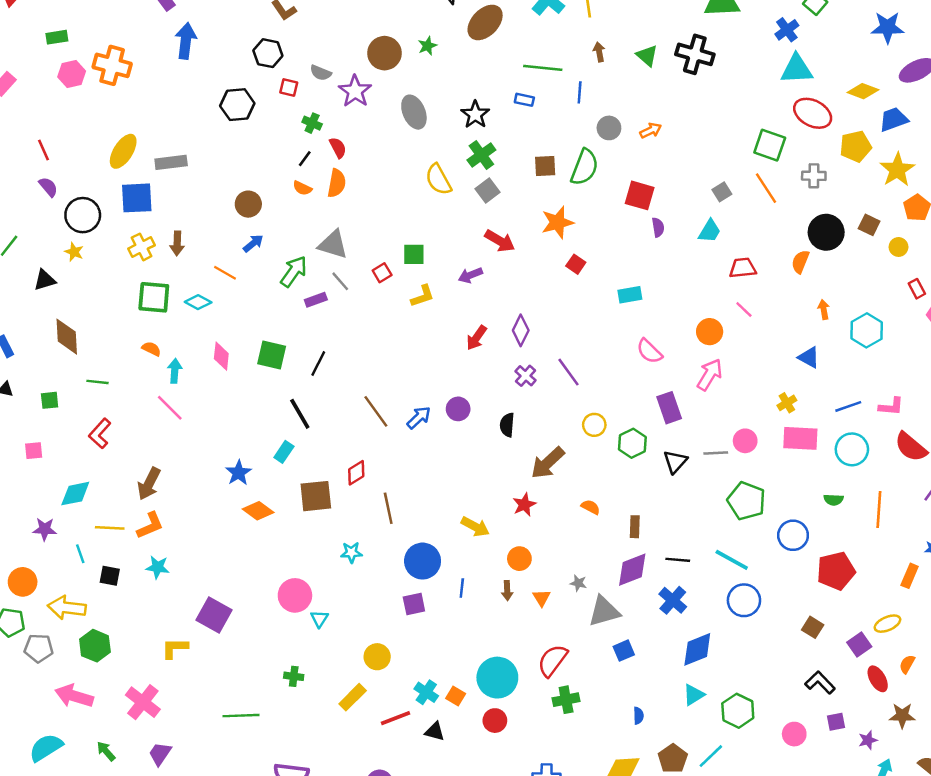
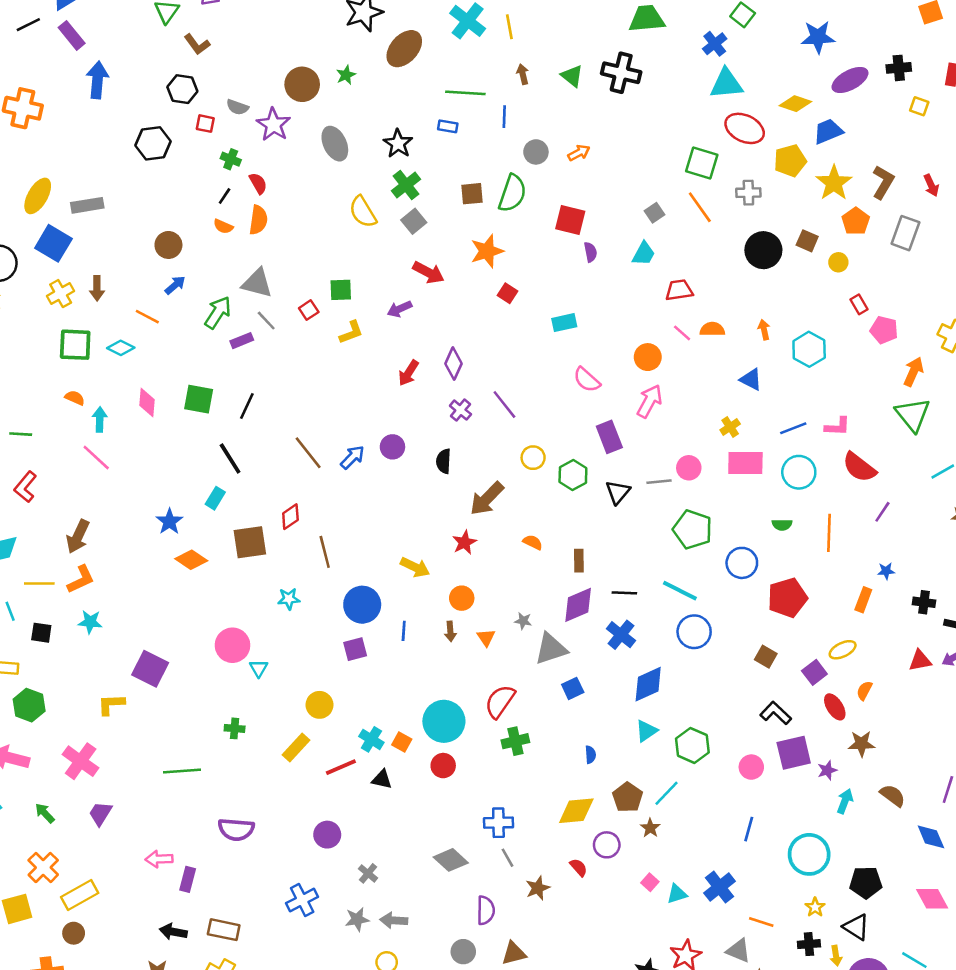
blue square: (137, 198) -> (53, 243), turned 36
orange semicircle: (800, 262) -> (712, 329), moved, turned 70
purple square: (836, 722) -> (794, 753), size x1.8

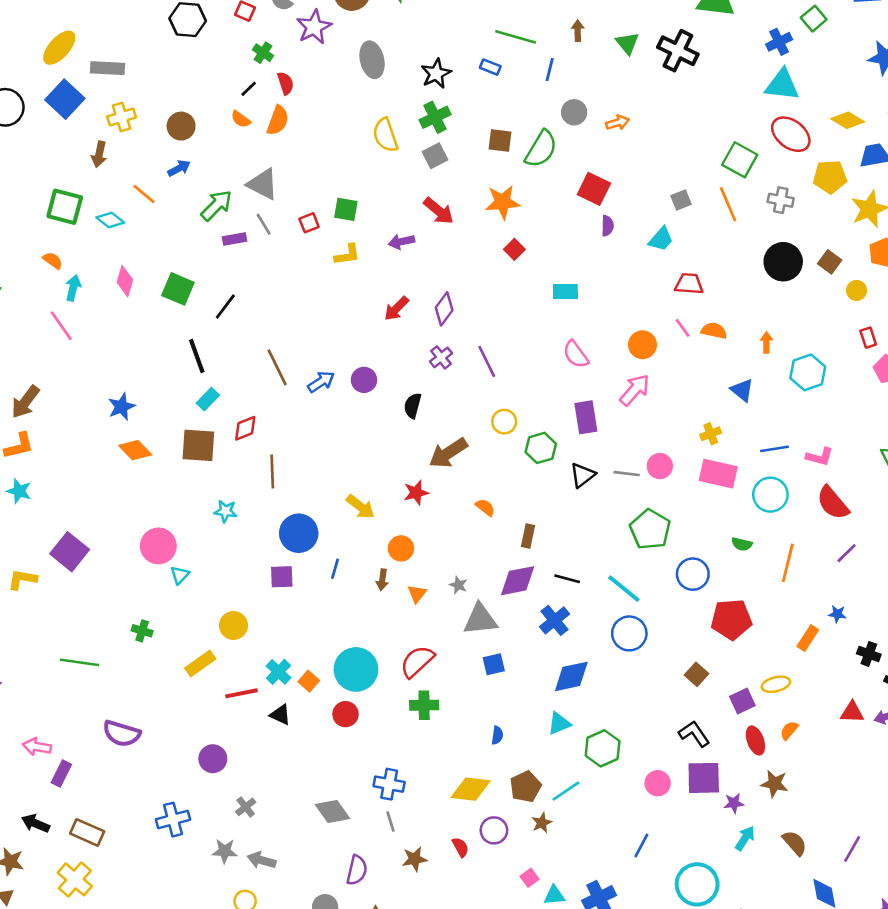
yellow cross: (61, 294) -> (122, 117), moved
cyan rectangle: (215, 498) -> (208, 399), moved

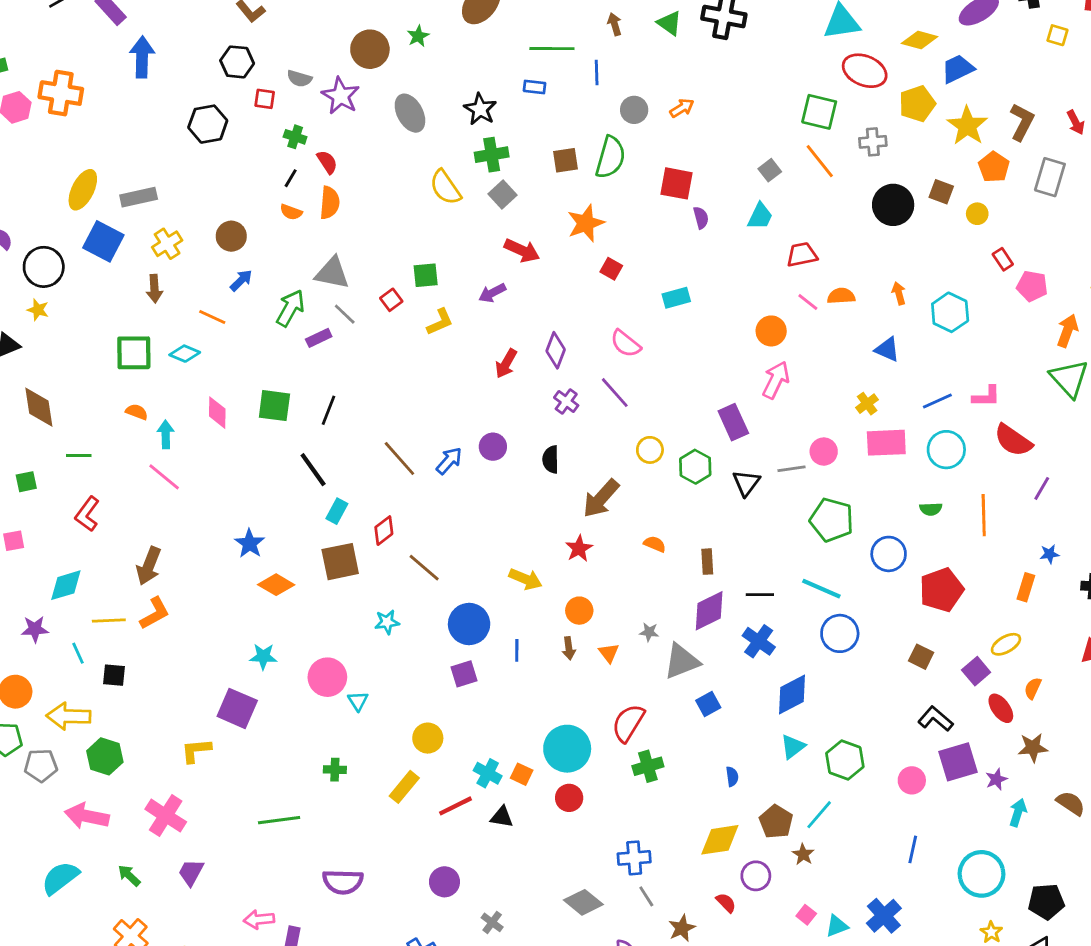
green cross: (435, 117) -> (492, 155), turned 32
pink semicircle: (576, 354) -> (626, 344), moved
brown line: (272, 471) -> (424, 568), turned -32
cyan star: (19, 491) -> (263, 657), moved

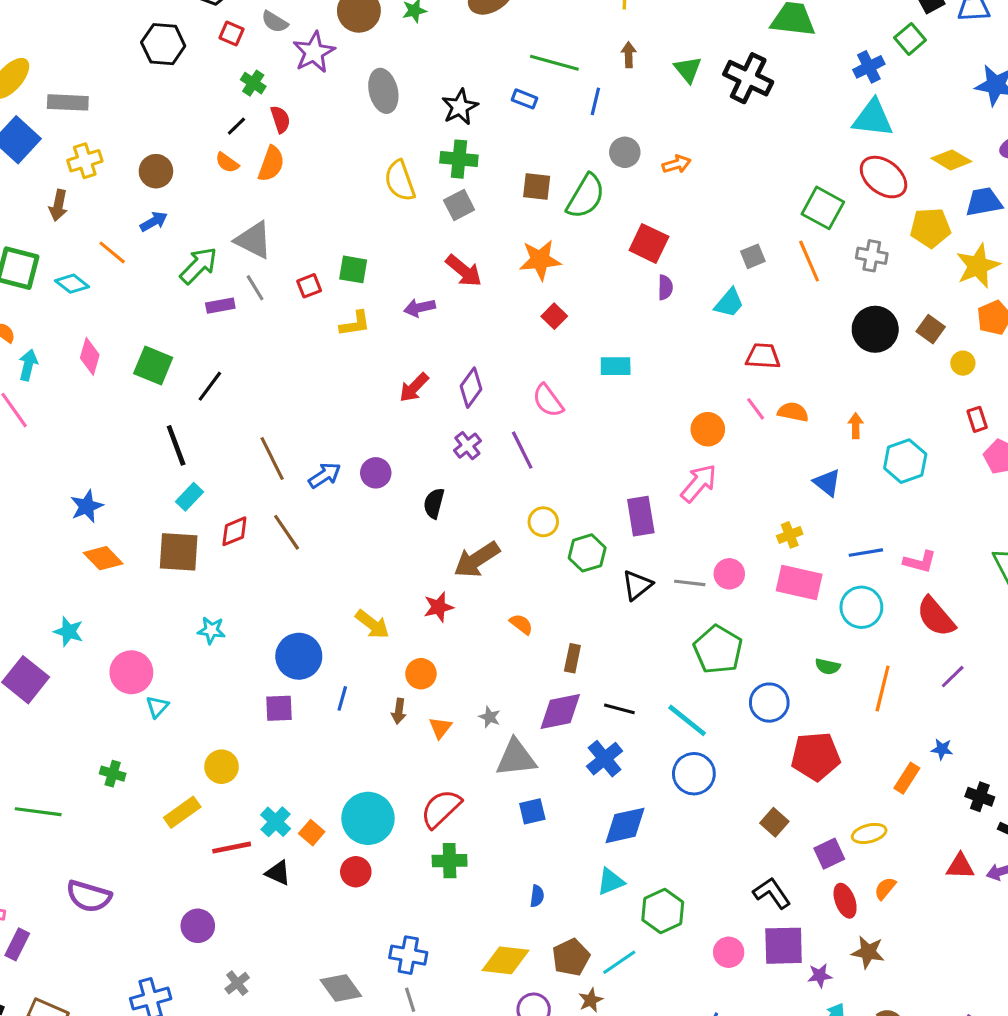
brown line: (424, 568) -> (287, 532), moved

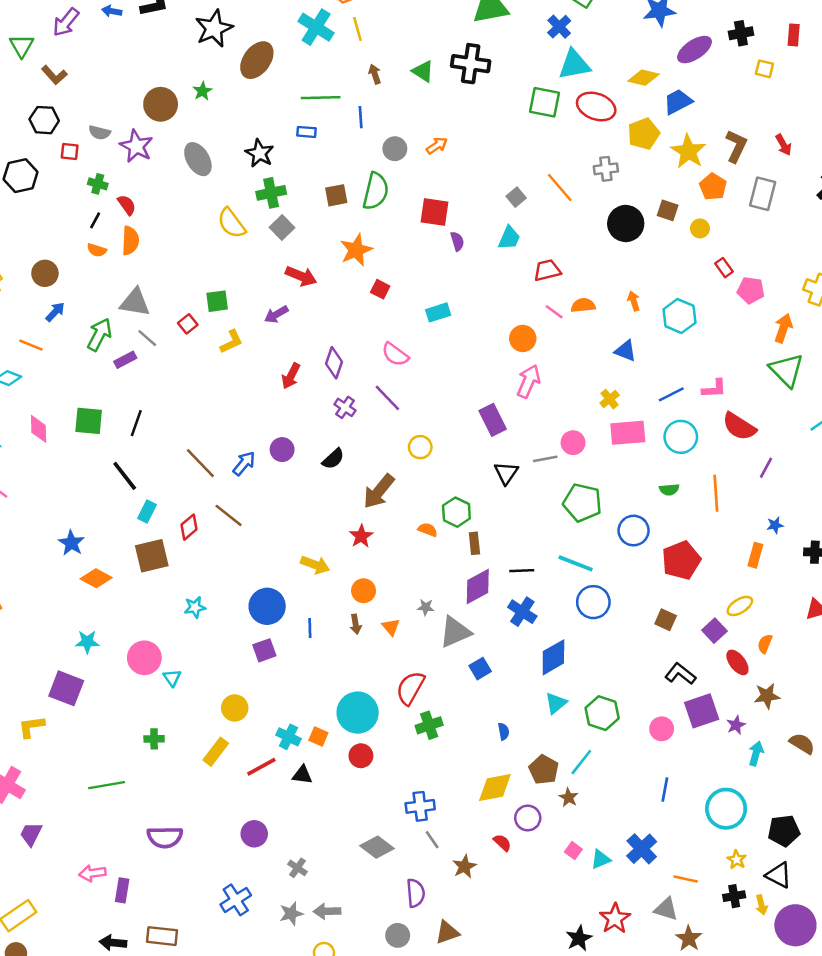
green square: (823, 208) -> (544, 102), moved
black semicircle: (434, 503) -> (333, 459), turned -130
green hexagon: (587, 553) -> (456, 512), moved

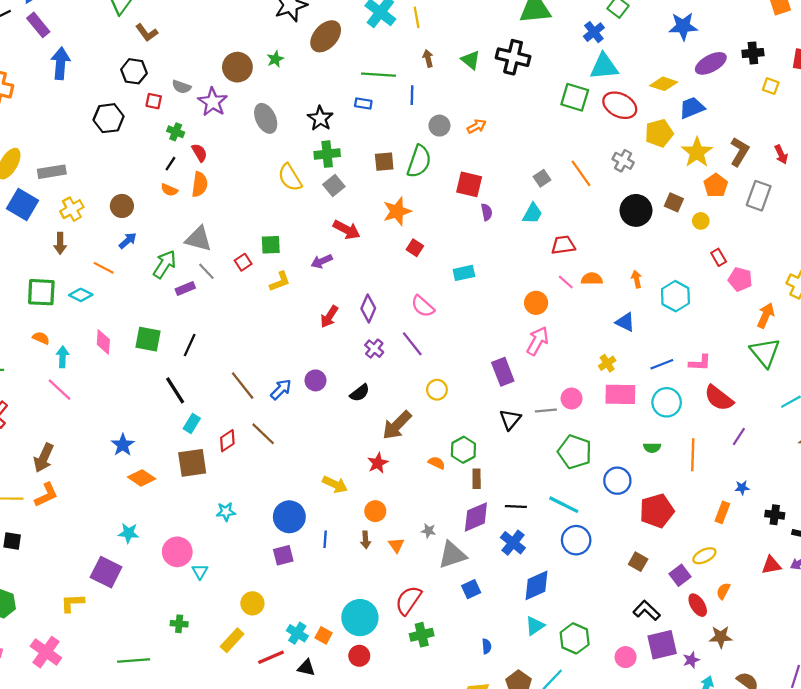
gray cross: (606, 169) -> (623, 161), turned 30

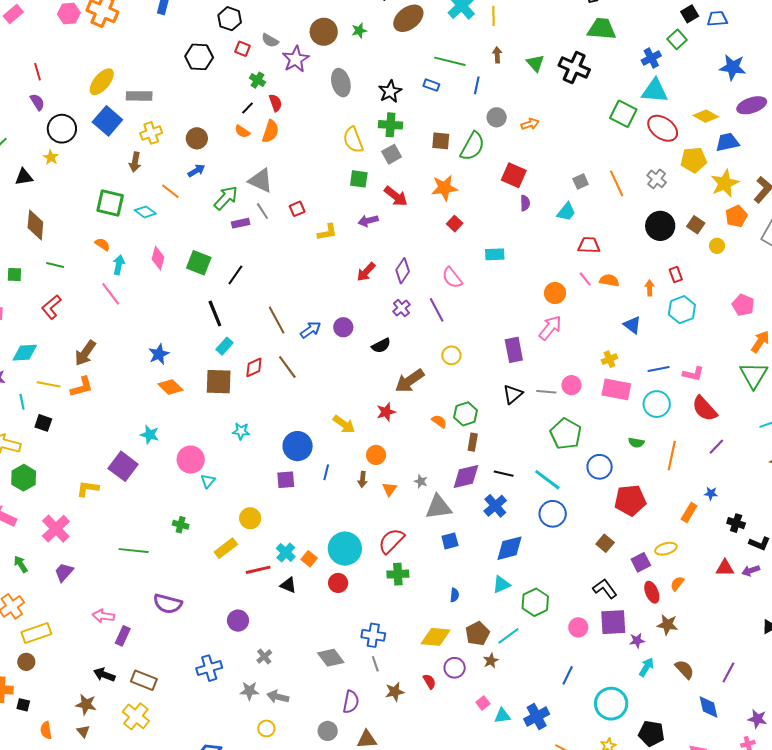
green square: (271, 245) -> (359, 179), moved
red rectangle: (719, 257) -> (676, 274), moved

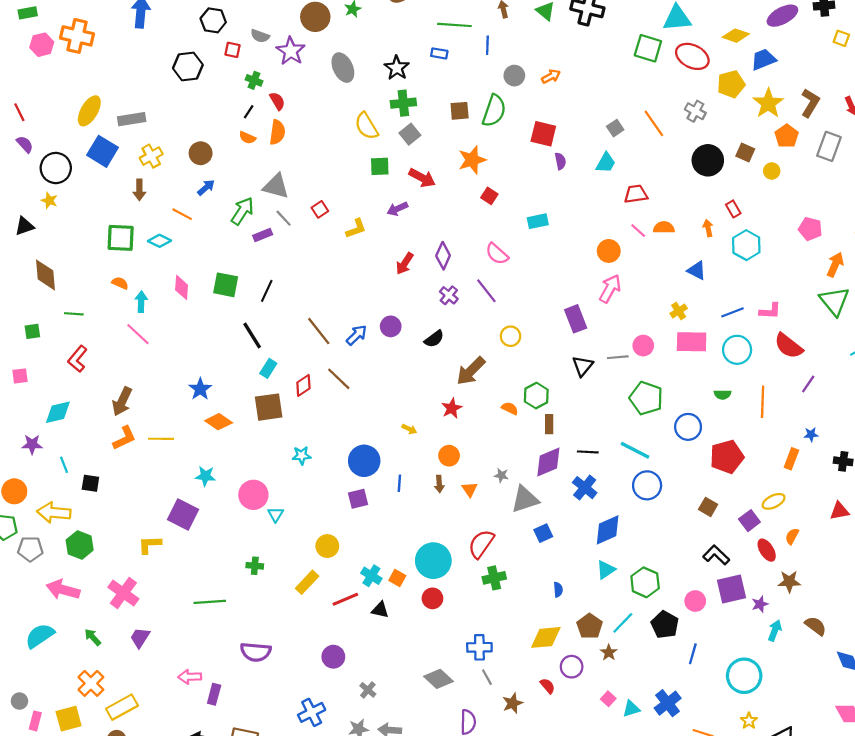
yellow line: (49, 384) -> (161, 439), moved
yellow arrow: (344, 424) -> (409, 429), size x0.6
black pentagon: (651, 733) -> (665, 625), moved, turned 30

